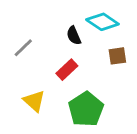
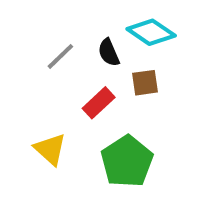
gray line: (23, 48) -> (60, 56), moved
brown square: (117, 56) -> (145, 83), moved

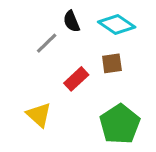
black semicircle: (109, 52) -> (72, 21), moved
green pentagon: (127, 161) -> (120, 124), moved

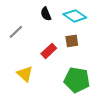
gray line: (47, 43) -> (16, 32), moved
green pentagon: (120, 124) -> (77, 80), turned -30

